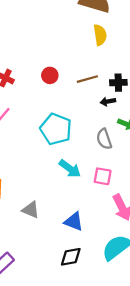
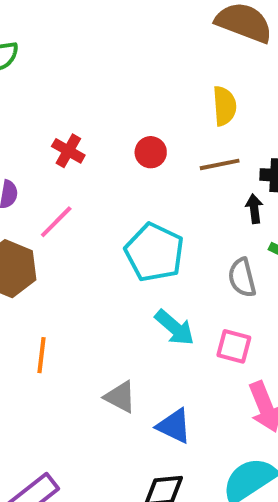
yellow semicircle: (100, 35) -> (224, 106), moved
black arrow: (108, 101) -> (254, 209), turned 88
gray triangle: (31, 210) -> (120, 397), moved

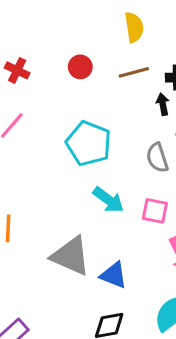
gray triangle: (120, 397) -> (71, 256), size x1.6

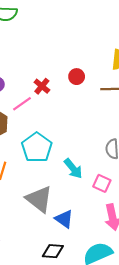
red cross: (17, 70) -> (42, 86), moved
cyan pentagon: (89, 143) -> (37, 147), moved

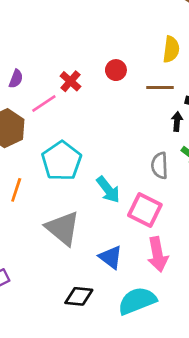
pink square: (102, 183) -> (145, 210), size x1.4
blue triangle: (64, 219) -> (111, 257), moved

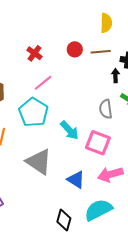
red circle: (116, 70) -> (75, 49), moved
pink line: (44, 103) -> (43, 83), moved
pink arrow: (158, 254) -> (110, 174), turned 90
black diamond: (79, 296) -> (64, 220), moved, turned -75

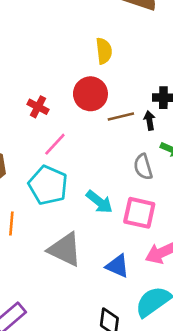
yellow semicircle: (106, 23) -> (104, 51), moved
red circle: (75, 49) -> (90, 94), size x1.6
brown line: (101, 52) -> (121, 116), moved

